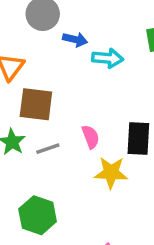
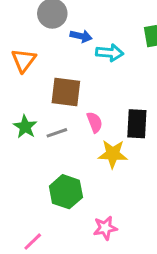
brown square: (36, 104) -> (66, 92), moved
green hexagon: (38, 215) -> (66, 192), moved

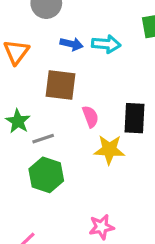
blue arrow: (81, 36) -> (71, 44), moved
gray line: (57, 133) -> (43, 139), moved
green hexagon: (66, 192) -> (46, 175), moved

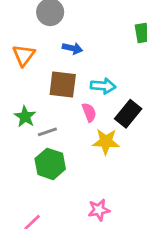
cyan arrow: (106, 44) -> (103, 86), moved
black rectangle: (135, 118) -> (128, 114), turned 36

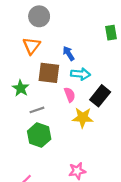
blue arrow: (72, 48) -> (69, 53), moved, turned -136
orange triangle: (24, 55) -> (31, 46), moved
green star: (25, 117) -> (21, 88), moved

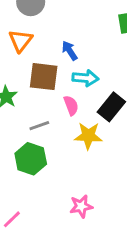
gray line: (37, 110) -> (39, 126), moved

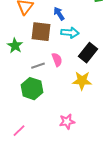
pink semicircle: (71, 105) -> (57, 60), moved
yellow star: (88, 136) -> (82, 81), moved

